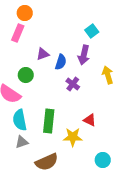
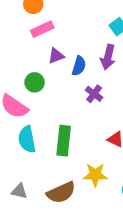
pink rectangle: (18, 33) -> (42, 29), moved, turned 42
yellow star: (73, 137) -> (95, 175), moved
gray triangle: (22, 142) -> (19, 191), moved, turned 32

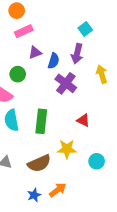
purple cross: (94, 94) -> (66, 83), size x1.5

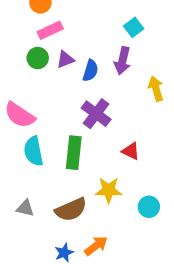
green circle: (18, 74) -> (38, 58), moved
purple cross: (66, 83) -> (96, 114), moved

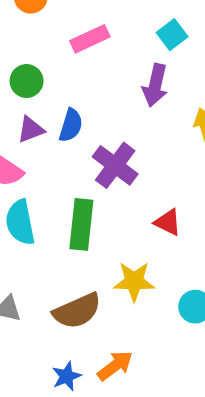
pink rectangle: (50, 30) -> (90, 39), moved
purple triangle: (65, 59) -> (31, 130), moved
blue semicircle: (90, 71) -> (71, 125), moved

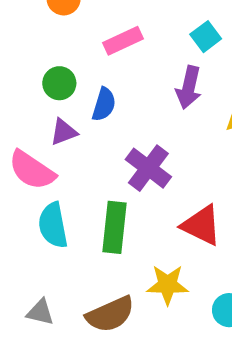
blue semicircle: (71, 125) -> (104, 104), moved
red triangle: (168, 222) -> (201, 225), size x1.5

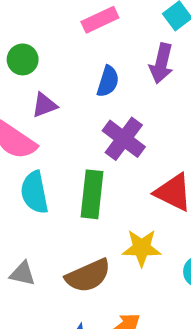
green circle: (59, 83) -> (23, 59), moved
blue semicircle: (104, 104) -> (108, 81), moved

